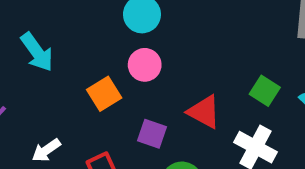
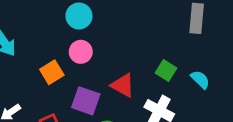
purple square: (152, 134) -> (86, 101), size x1.4

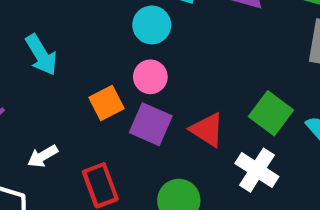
green square: (166, 71) -> (271, 113), size x1.4
purple square: (86, 101) -> (151, 124), moved

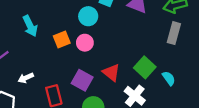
orange square: (106, 103) -> (62, 39), moved
purple square: (151, 124) -> (82, 80), moved

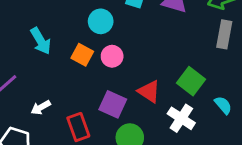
cyan circle: (88, 16) -> (101, 21), moved
orange square: (62, 39) -> (82, 55), turned -35
cyan semicircle: (169, 78) -> (223, 105), moved

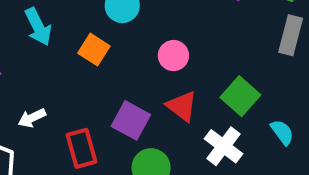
pink circle: (112, 56) -> (173, 56), moved

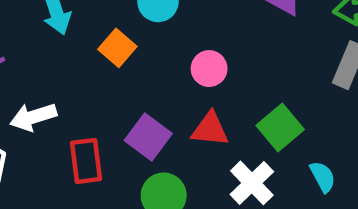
red triangle: (182, 106) -> (210, 129), turned -40
white arrow: (32, 118) -> (33, 117), size x1.4

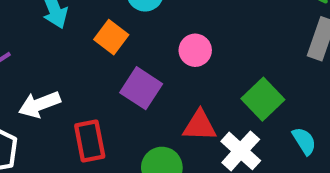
red triangle: (210, 129) -> (200, 126), moved
purple square: (148, 137) -> (141, 88), moved

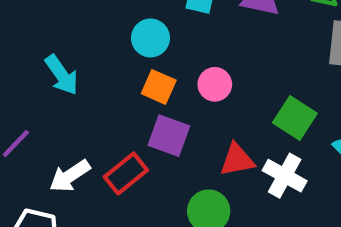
orange square: (111, 37) -> (159, 87), moved
red rectangle: (90, 141) -> (126, 173), moved, turned 75

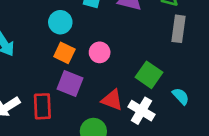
red triangle: (237, 160) -> (112, 100), turned 30
red rectangle: (126, 173) -> (42, 106), turned -55

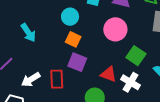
pink circle: (100, 52) -> (115, 29), moved, size x1.5

